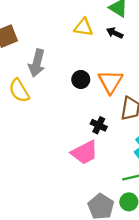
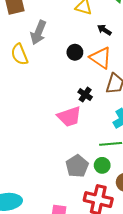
black arrow: (115, 33) -> (104, 30), moved
orange triangle: (110, 82) -> (101, 58), turned -35

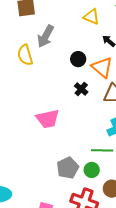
black cross: (85, 95) -> (81, 89), moved
pink trapezoid: (69, 117) -> (48, 119), moved

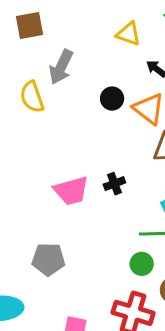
black cross: (81, 89) -> (114, 184), moved, turned 32
gray pentagon: (68, 168) -> (48, 259), moved, turned 30

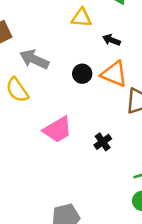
gray arrow: (61, 67) -> (34, 59), turned 104
pink trapezoid: (71, 191) -> (58, 130), moved

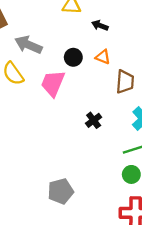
orange triangle: (114, 74) -> (103, 57), size x0.6
pink trapezoid: (58, 130) -> (53, 83), moved, turned 144

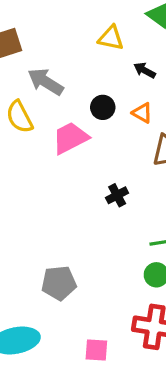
pink trapezoid: (53, 83) -> (70, 138), turned 32

